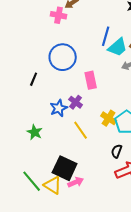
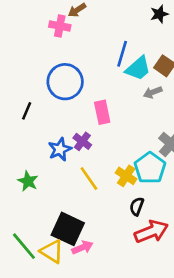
yellow cross: (109, 118) -> (126, 176), moved

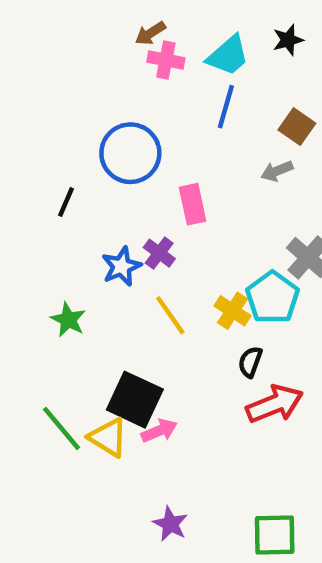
pink cross: (60, 26) -> (166, 60), moved
cyan trapezoid: (138, 68) -> (228, 56), moved

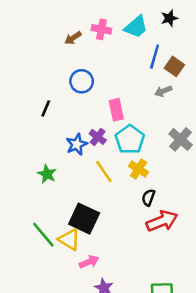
brown arrow: (150, 33) -> (73, 38), moved
blue line: (226, 107) -> (155, 57), moved
blue circle: (130, 153) -> (82, 81), size x0.7
cyan pentagon: (272, 297) -> (130, 139), moved
pink arrow: (159, 431) -> (89, 262), moved

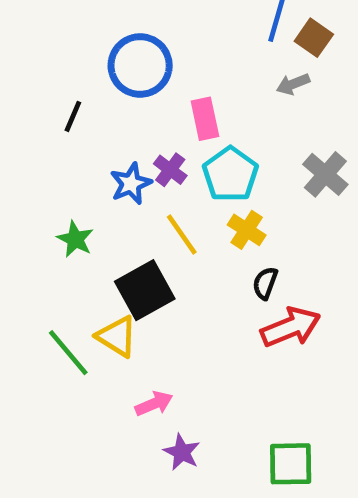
blue circle: (82, 81) -> (140, 65), size x1.4
black square: (84, 219) -> (145, 290), moved, turned 36
yellow triangle: (69, 240) -> (117, 336), moved

